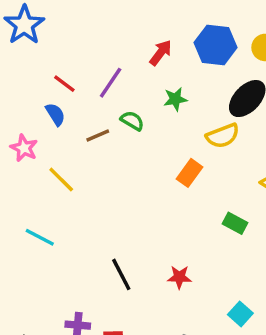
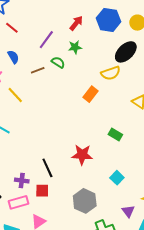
red line: (64, 84) -> (12, 28), moved
green star: (175, 99) -> (75, 47), moved
green rectangle: (235, 223) -> (115, 134), moved
black line: (121, 274) -> (47, 168), moved
red star: (179, 277) -> (82, 155), size x1.5

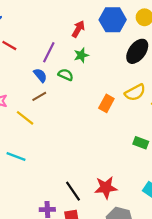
blue semicircle: (13, 57) -> (40, 75), moved
brown line: (38, 70) -> (39, 96), moved
yellow semicircle: (111, 73) -> (135, 92), moved
red star: (82, 155) -> (106, 188), moved

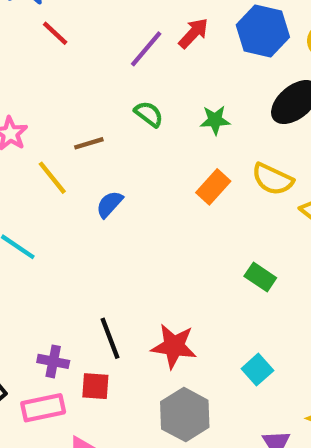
purple line: (49, 52) -> (146, 49), moved
green star: (81, 55) -> (215, 120), moved
blue semicircle: (40, 75) -> (109, 204), moved, turned -112
yellow semicircle: (135, 92) -> (272, 179), turned 40

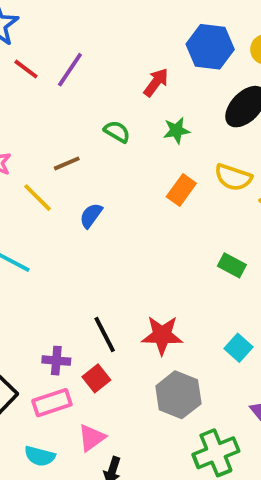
red arrow: (193, 33) -> (156, 82), moved
purple line: (146, 49) -> (70, 70), moved
red square: (95, 386) -> (96, 378), turned -36

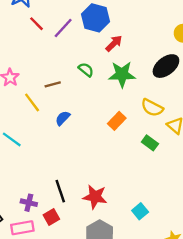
blue hexagon: (210, 47) -> (96, 18), moved
green star: (176, 131) -> (122, 74), size x1.6
orange rectangle: (181, 190) -> (117, 121), moved
green rectangle: (232, 265) -> (150, 143), moved

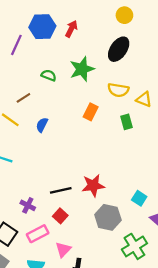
red arrow: (114, 43) -> (71, 29), moved
green rectangle: (150, 143) -> (126, 122), turned 56
black line: (60, 191) -> (61, 190), turned -66
purple cross: (29, 203) -> (28, 205), moved, turned 32
cyan square: (140, 211) -> (139, 198), moved

